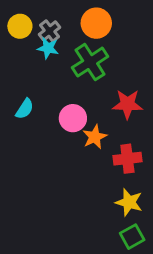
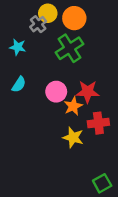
yellow circle: (20, 26) -> (48, 13), moved
cyan star: (48, 48) -> (18, 47), moved
red star: (127, 104) -> (88, 92), moved
yellow star: (129, 202) -> (73, 137), moved

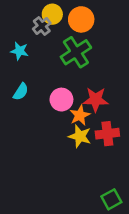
yellow star: (73, 137) -> (80, 136), moved

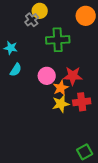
orange circle: (81, 19) -> (86, 16), moved
cyan star: (19, 51) -> (11, 48), moved
green cross: (76, 52) -> (58, 40), turned 30
yellow star: (80, 136) -> (61, 104), turned -30

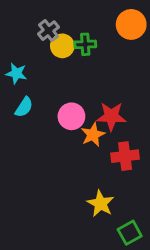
yellow circle: (40, 11) -> (62, 46), moved
green cross: (58, 40) -> (85, 44), moved, size x0.6
yellow star: (61, 104) -> (101, 204), moved, turned -30

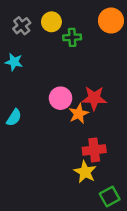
gray cross: (49, 31) -> (22, 26), moved
yellow circle: (62, 46) -> (51, 22), moved
cyan semicircle: (24, 107) -> (14, 118), moved
red cross: (125, 156) -> (94, 150), moved

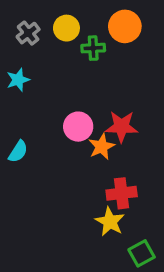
orange circle: (111, 21) -> (125, 26), moved
cyan star: (14, 62) -> (18, 80), turned -30

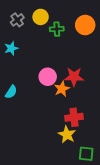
orange circle: (125, 26) -> (85, 25), moved
green square: (142, 253) -> (86, 154), turned 35

